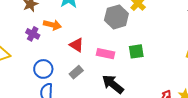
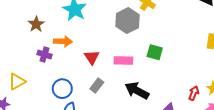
red triangle: (77, 45) -> (92, 57), turned 35
green square: (136, 51) -> (155, 52), turned 35

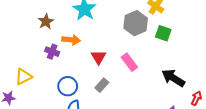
green square: (155, 52) -> (163, 33), moved
pink rectangle: (123, 61) -> (129, 62), turned 48
black arrow: (137, 91) -> (173, 78), moved

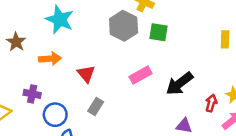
purple cross: (52, 52) -> (32, 94), moved
pink rectangle: (129, 62) -> (140, 75), moved, turned -72
black arrow: (173, 78) -> (180, 84), turned -60

